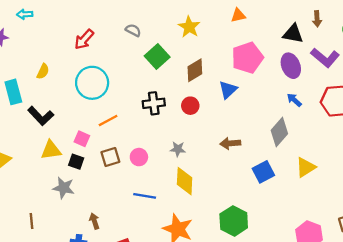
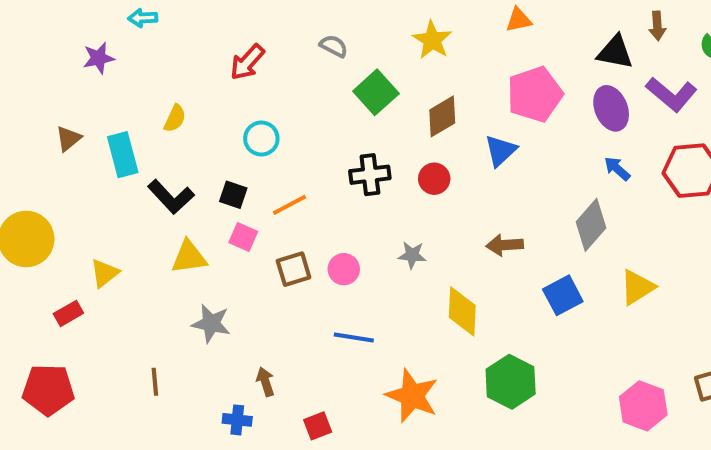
cyan circle: (92, 83) -> (261, 139), size x0.6
black square: (76, 162) -> (233, 195), moved
yellow diamond: (185, 181) -> (462, 311), moved

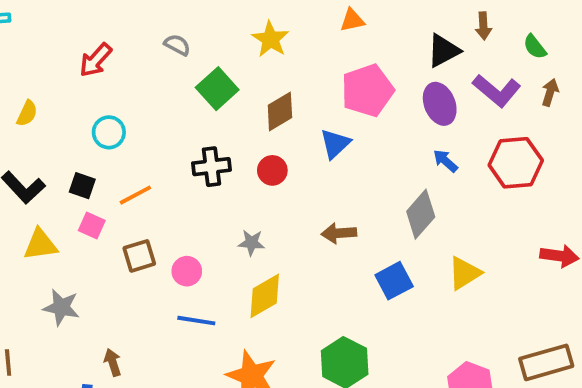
black triangle: (615, 52) -> (443, 51), turned -39
pink circle: (344, 269) -> (187, 271), moved
yellow diamond: (462, 311) -> (265, 296), moved, turned 57

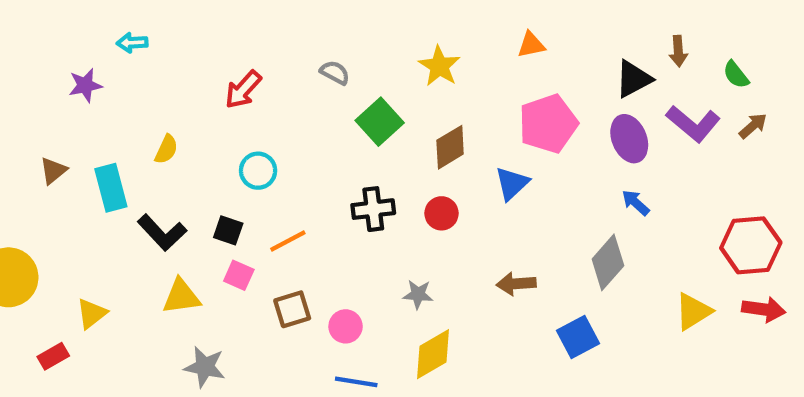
brown arrow: (550, 92) -> (753, 126), turned 32
red hexagon: (516, 163) -> (751, 245), moved
yellow triangle: (464, 273) -> (693, 311), moved

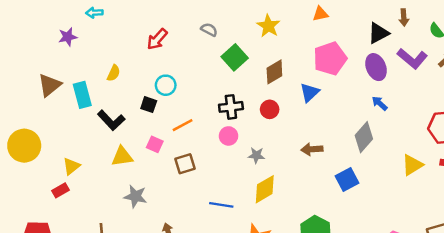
brown triangle: (53, 171) -> (50, 85), size x1.5
black square: (228, 230) -> (149, 105), moved
pink circle: (346, 326) -> (229, 136), moved
red rectangle: (53, 356) -> (60, 190), moved

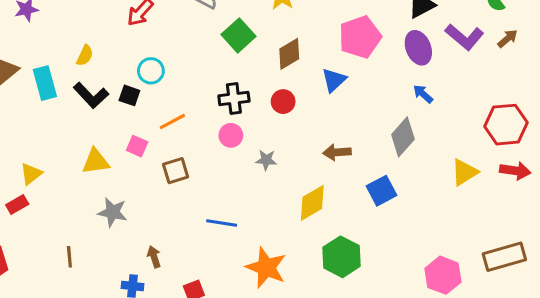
black L-shape: (111, 120) -> (91, 95), moved
yellow diamond: (265, 189) -> (312, 203), moved

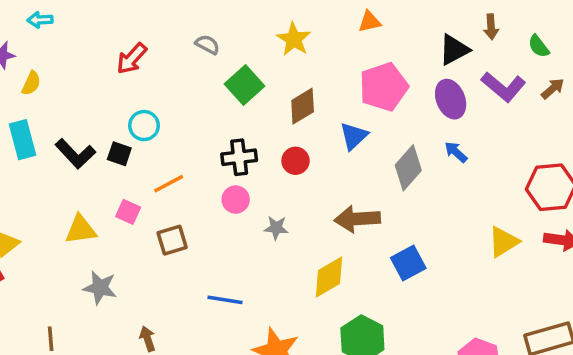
yellow semicircle: (85, 55) -> (31, 83), moved
gray diamond: (403, 137) -> (408, 168), moved
brown arrow: (337, 152) -> (357, 219), size x1.4

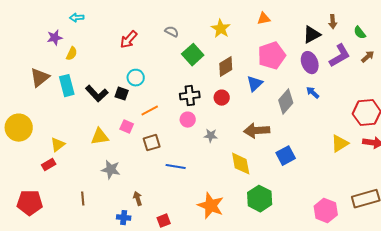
purple L-shape: (503, 87) -> (340, 56), turned -70
yellow diamond: (329, 277) -> (241, 164), turned -70
blue line: (225, 300) -> (176, 167), moved

